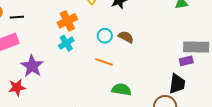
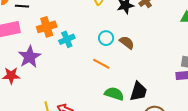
orange cross: (67, 21) -> (47, 27), moved
black trapezoid: (177, 84) -> (138, 91), moved

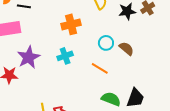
orange cross: (47, 27) -> (71, 24), moved
cyan cross: (67, 39) -> (65, 56), moved

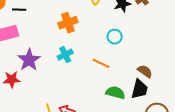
cyan circle: (106, 43) -> (115, 37), moved
brown semicircle: (126, 49) -> (145, 71), moved

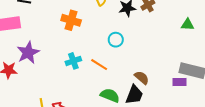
orange cross: (68, 23) -> (71, 20), turned 30
cyan cross: (65, 55) -> (73, 61), moved

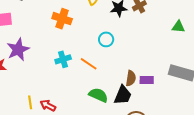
brown semicircle: (142, 78) -> (131, 78), turned 56
purple rectangle: (179, 82) -> (147, 80), moved

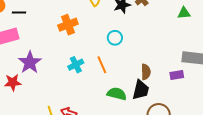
orange cross: (62, 19) -> (68, 25), turned -30
orange line: (89, 64) -> (102, 65), turned 42
purple rectangle: (147, 80) -> (177, 75), moved

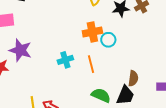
orange cross: (68, 25) -> (92, 32), moved
purple star: (30, 62) -> (20, 50), turned -30

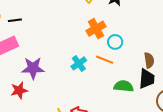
cyan circle: (108, 40) -> (115, 42), moved
orange line: (91, 64) -> (105, 60), turned -36

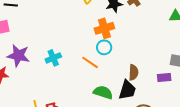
orange cross: (96, 29) -> (104, 28), moved
cyan cross: (79, 63) -> (53, 58), moved

